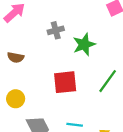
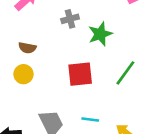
yellow circle: (16, 99) -> (24, 74), moved

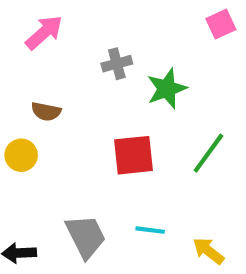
yellow circle: (24, 74) -> (21, 155), moved

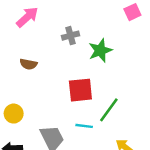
green line: (208, 153) -> (109, 110), moved
yellow circle: (21, 155) -> (14, 114), moved
cyan line: (150, 230) -> (84, 126), moved

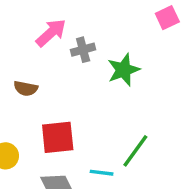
pink arrow: (27, 17) -> (51, 33), moved
red square: (80, 90) -> (58, 137), moved

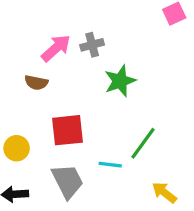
pink arrow: (51, 33) -> (56, 48), moved
green star: (123, 70) -> (120, 81), moved

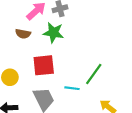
green star: (120, 81) -> (53, 33), moved, turned 30

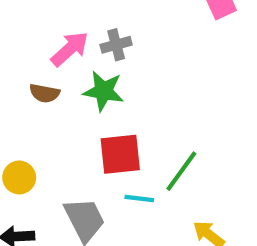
red square: (44, 65) -> (120, 154), moved

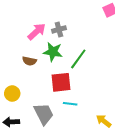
brown semicircle: (44, 93) -> (29, 61), moved
green line: (181, 171) -> (78, 59), moved

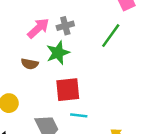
green star: (53, 52) -> (58, 53), turned -30
green line: (78, 59) -> (111, 36), moved

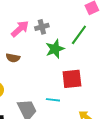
green star: (58, 53) -> (55, 49), moved
red square: (68, 90) -> (72, 79), moved

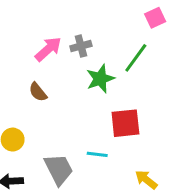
brown semicircle: (13, 58) -> (38, 92), turned 40

